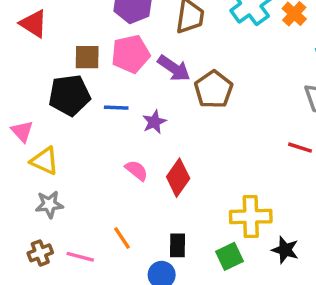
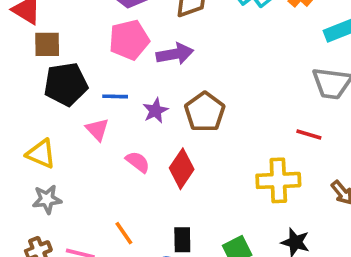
brown square: (87, 57) -> (47, 44), moved
purple arrow: (174, 68) -> (175, 54), turned -44
brown pentagon: (214, 89) -> (205, 112), moved
pink triangle: (22, 131) -> (97, 129), moved
yellow cross: (251, 217) -> (278, 180), moved

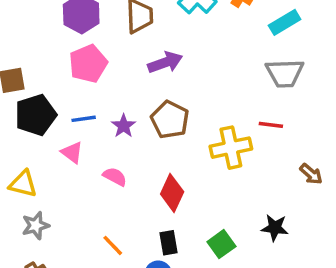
purple arrow: (175, 54) -> (165, 62), moved
red diamond: (182, 169) -> (172, 193), moved
yellow cross: (278, 180) -> (231, 148), moved

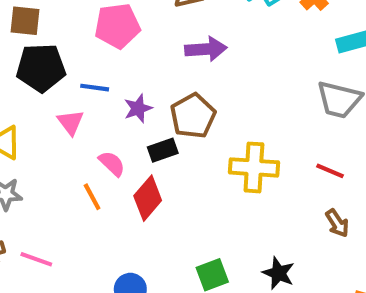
red line: (271, 125) -> (330, 171), moved
red diamond: (172, 193) -> (148, 198), moved
black rectangle: (169, 243) -> (163, 150), moved, turned 65
orange line: (113, 245) -> (92, 197), moved

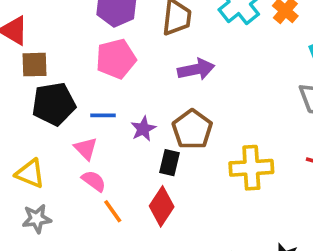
black rectangle: (163, 150) -> (170, 163), turned -50
pink semicircle: (112, 164) -> (94, 181), moved

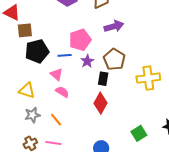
pink pentagon: (116, 59) -> (80, 40), moved
orange line: (113, 211) -> (56, 120), moved

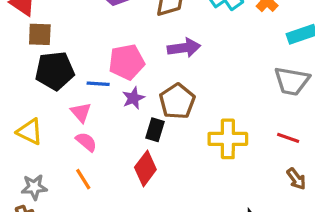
gray star: (32, 115) -> (34, 187), moved
orange line: (56, 120) -> (83, 179), moved

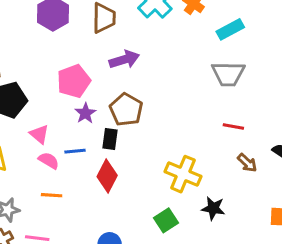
blue line: (98, 84) -> (75, 151), moved
yellow cross: (228, 139) -> (183, 174), moved, turned 32
orange line: (83, 179) -> (52, 195), turned -45

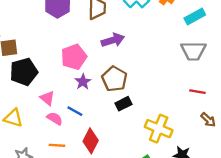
black rectangle: (110, 139) -> (124, 104), moved, turned 56
blue line: (75, 151) -> (75, 111), turned 35
red diamond: (107, 176) -> (91, 141), moved

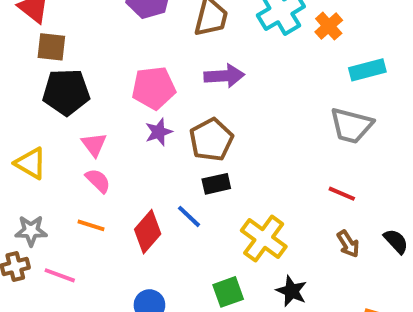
blue line: (75, 111) -> (189, 216), moved

